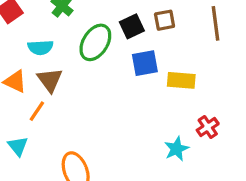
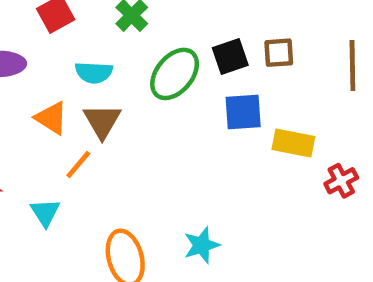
red cross: (208, 127) -> (341, 181), moved
cyan star: (176, 149) -> (202, 245), moved

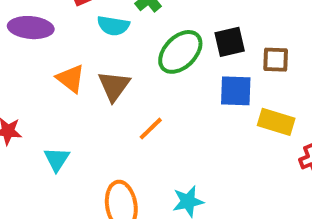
brown square: (279, 53) -> (276, 60), moved
cyan semicircle: (94, 73) -> (113, 26), moved
orange line: (78, 165) -> (151, 129), moved

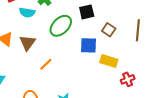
black square: (230, 42) -> (87, 12), moved
brown square: (276, 60) -> (109, 30), turned 32

